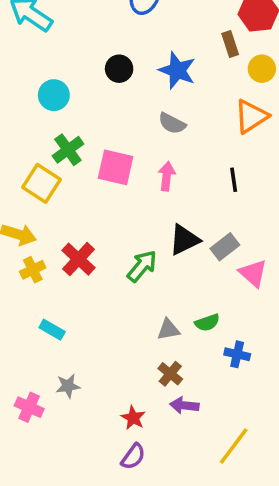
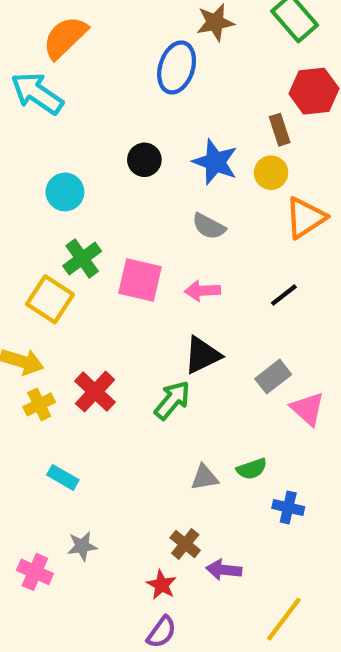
yellow circle: (262, 69) -> (271, 173), moved
pink arrow: (167, 176) -> (202, 291), turned -100
black line: (234, 180) -> (284, 295), turned 60
black triangle: (184, 240) -> (202, 355), moved
brown cross: (170, 374) -> (185, 544), moved

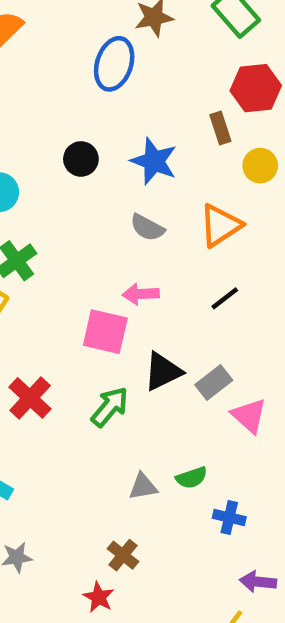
yellow circle: (271, 173) -> (260, 166), moved
orange triangle: (305, 218) -> (220, 225), moved
pink square: (140, 280) -> (105, 332), moved
black triangle: (202, 355) -> (163, 371), moved
purple arrow: (224, 570) -> (258, 582), moved

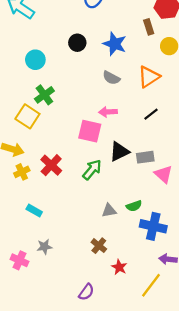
gray rectangle: (214, 382) -> (145, 157), turned 30
blue cross: (229, 517) -> (153, 226), size x1.6
red star: (99, 597) -> (119, 267), moved

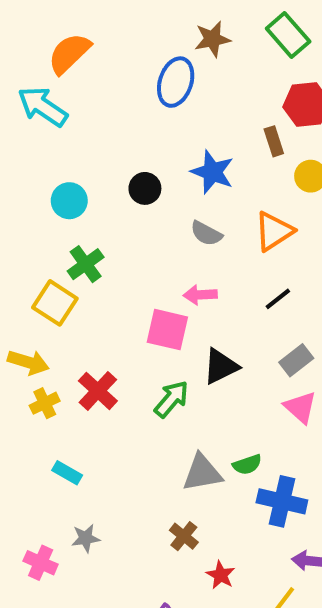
black circle: (77, 43) -> (145, 188), moved
gray rectangle: (145, 157) -> (296, 360), moved, turned -30
gray triangle: (109, 210) -> (202, 473), size x1.5

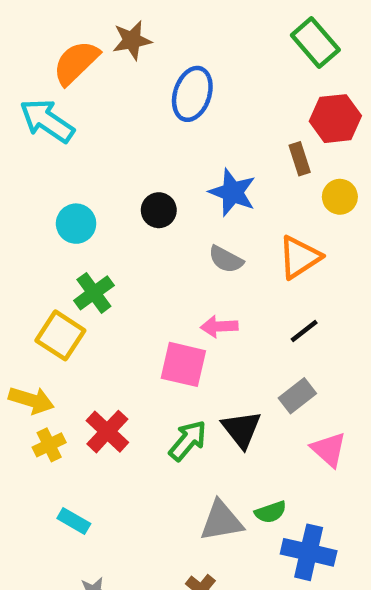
brown star: (212, 39) -> (132, 40), moved
gray rectangle: (296, 360) -> (297, 396), moved
black triangle: (221, 366) -> (241, 429), moved, turned -42

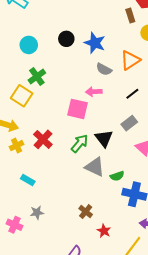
blue star: (233, 192) -> (95, 43), moved
gray semicircle: (226, 259) -> (104, 69), moved
gray triangle: (221, 521) -> (95, 167), moved, turned 35

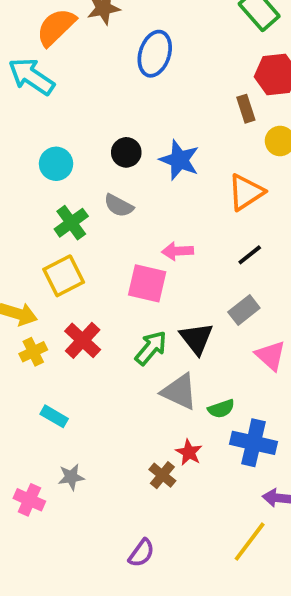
gray semicircle: (104, 69) -> (119, 206), moved
yellow square: (22, 96) -> (64, 276), moved, turned 30
red star: (104, 231) -> (189, 452), moved

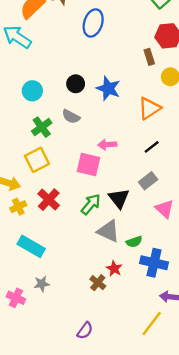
cyan rectangle: (54, 416) -> (31, 246), size x1.6

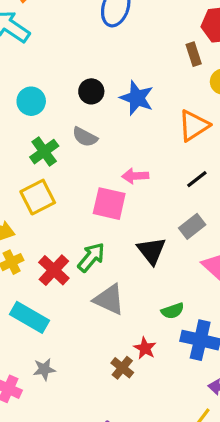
red cross: (49, 200) -> (54, 270), moved
green arrow: (91, 204) -> (91, 257), moved
gray triangle: (108, 231) -> (109, 299), moved

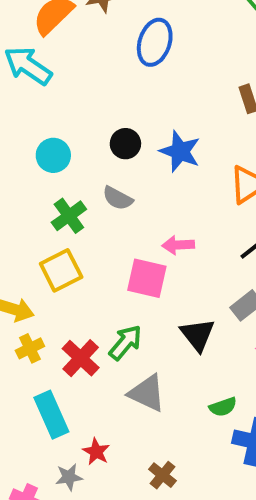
cyan rectangle: (30, 317) -> (51, 415), turned 36
red star: (145, 348) -> (96, 452), moved

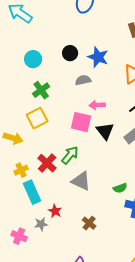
gray semicircle: (118, 198) -> (83, 80), moved, turned 140
black triangle: (198, 335) -> (105, 131), moved
yellow cross: (30, 348) -> (21, 170), moved

